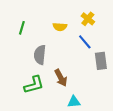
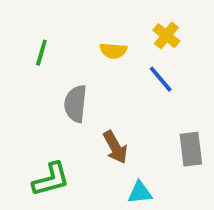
gray rectangle: (101, 61) -> (191, 149), moved
green L-shape: (34, 85) -> (51, 179), moved

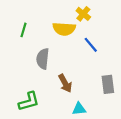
yellow cross: (166, 36) -> (83, 14), moved
yellow semicircle: (113, 51) -> (64, 29), size x1.5

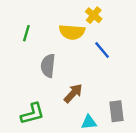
brown arrow: (65, 83) -> (73, 93), turned -108
gray rectangle: (108, 84) -> (116, 111), moved

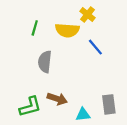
green line: (26, 33) -> (35, 28), moved
brown arrow: (73, 93) -> (57, 99), moved, turned 66

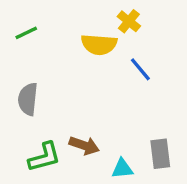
green line: (35, 28) -> (26, 33), moved, turned 48
gray semicircle: (45, 62) -> (28, 99), moved

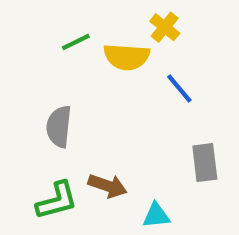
green line: (26, 33) -> (76, 42), moved
gray semicircle: (28, 99) -> (59, 127), moved
gray rectangle: (160, 154) -> (205, 163), moved

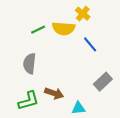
green line: (76, 42) -> (38, 30), moved
gray rectangle: (205, 163) -> (103, 82), turned 54

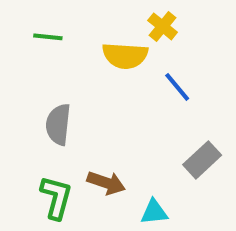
green line: (38, 30) -> (48, 37), moved, turned 32
green L-shape: (29, 101) -> (56, 197), turned -60

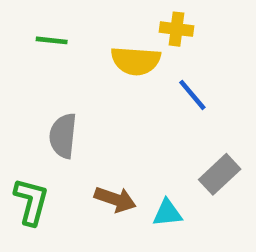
yellow cross: (163, 26) -> (176, 29), turned -32
green L-shape: (56, 197) -> (31, 202), moved
cyan triangle: (154, 212) -> (167, 213), moved

